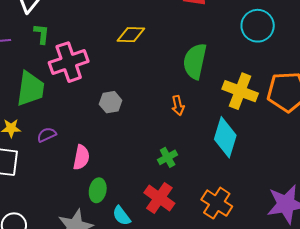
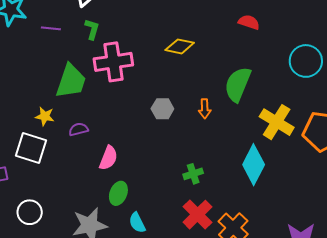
gray hexagon: (111, 102) -> (162, 109), moved
orange arrow: (178, 105) -> (205, 109), moved
red cross: (159, 198) -> (197, 215), moved

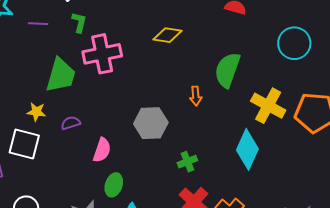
gray hexagon: (162, 109) -> (151, 123), moved, size x1.5

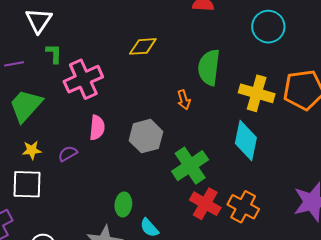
green trapezoid: (61, 75) -> (26, 106), moved, turned -141
pink semicircle: (102, 150) -> (97, 128), moved
green cross: (187, 162) -> (190, 166), size x1.8

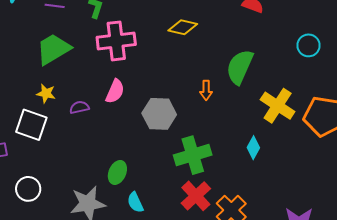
cyan circle: (268, 27) -> (309, 45), size x0.7
cyan diamond: (246, 141) -> (253, 148), size x0.6

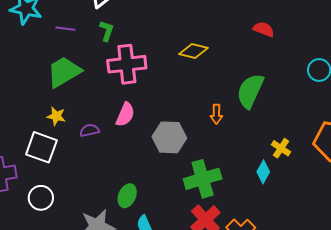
yellow cross: (278, 106) -> (281, 148), moved, size x0.6
white circle: (28, 189) -> (41, 198), moved

